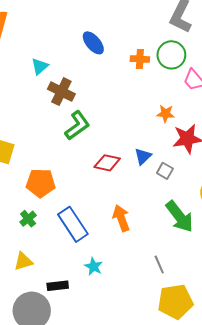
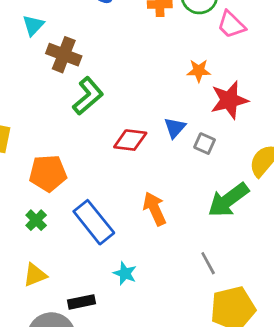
green arrow: (179, 217) -> (228, 200), turned 96

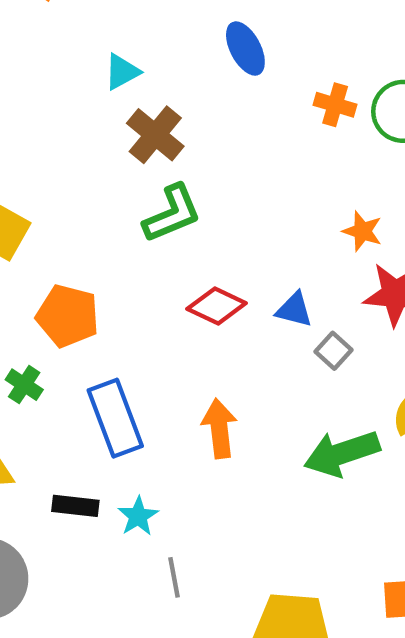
blue triangle: (175, 128) -> (294, 310), turned 45
green cross: (36, 220) -> (24, 385), turned -30
gray line: (208, 263) -> (174, 577), moved
black rectangle: (82, 302) -> (75, 506), moved

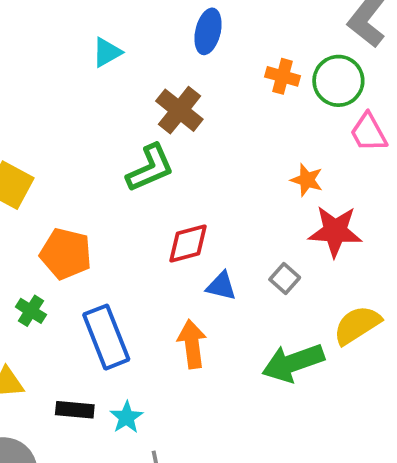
blue ellipse: (245, 49) -> (208, 31), turned 42
brown cross: (155, 135) -> (179, 110), moved
red diamond: (217, 306) -> (188, 243), turned -39
blue triangle: (294, 310) -> (221, 286), moved

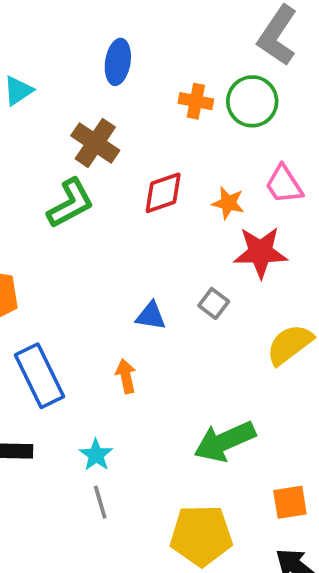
pink trapezoid: (369, 132) -> (284, 184), moved
red diamond: (188, 243) -> (163, 193), moved
orange arrow: (192, 344) -> (126, 376), size x0.7
green arrow: (293, 363) -> (225, 441), moved
cyan star: (126, 417) -> (96, 455), moved

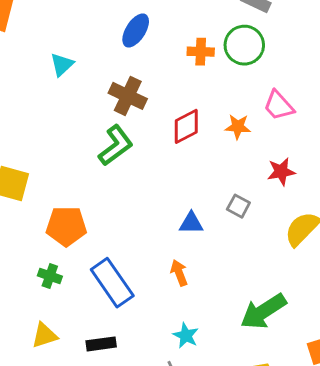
blue ellipse: (118, 62) -> (136, 30), turned 32
red star: (260, 252) -> (281, 172), moved, size x0.7
cyan star: (96, 455) -> (186, 335), moved

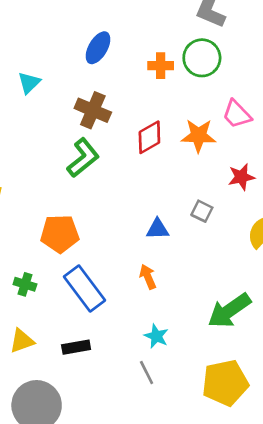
orange star: (238, 127) -> (199, 136), size x1.4
orange pentagon: (66, 226) -> (60, 234), moved

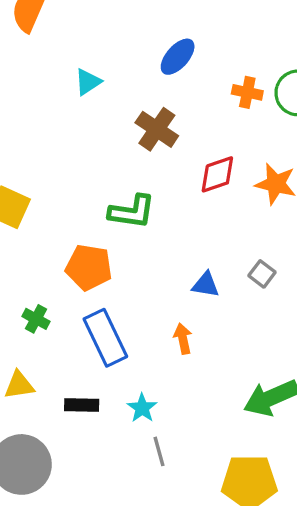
green L-shape: (83, 158) -> (132, 212), moved, turned 36
cyan star: (156, 336) -> (142, 408), moved

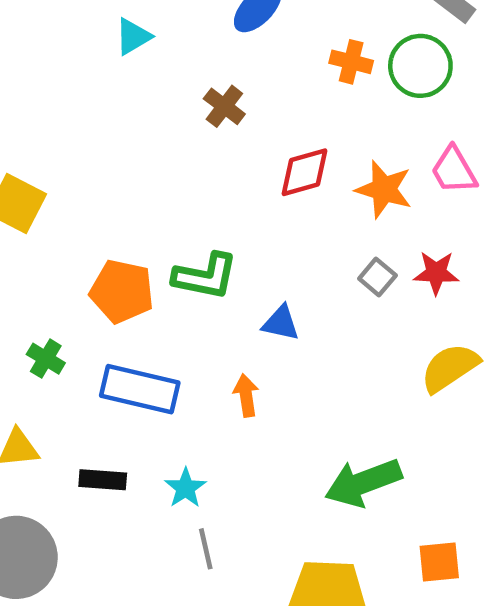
brown cross: (157, 129) -> (224, 106), size x0.7
green L-shape: (132, 212) -> (205, 276), moved
gray square: (262, 274) -> (377, 277), moved
blue rectangle: (105, 338) -> (140, 389), turned -54

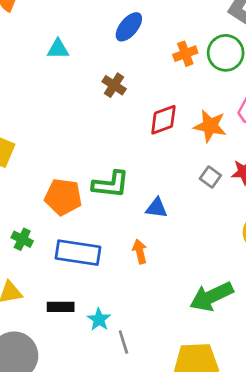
cyan triangle: (133, 37) -> (58, 49), turned 35
orange cross: (351, 62) -> (185, 54), turned -30
cyan star: (185, 488) -> (99, 319), moved

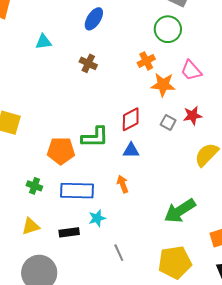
orange cross: (185, 54) -> (146, 61), moved
red diamond: (163, 120) -> (131, 119), moved
cyan star: (99, 319) -> (97, 218), moved, turned 30

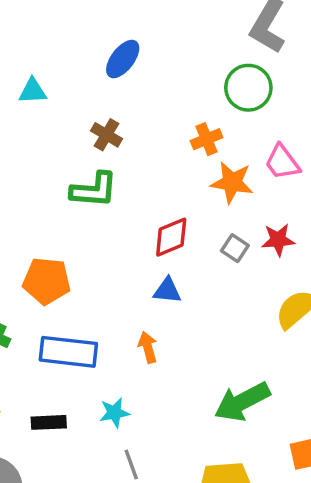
green L-shape: (95, 137) -> (94, 190), moved
cyan star: (97, 218) -> (114, 413), moved

